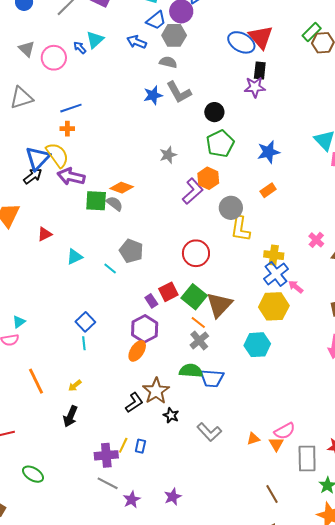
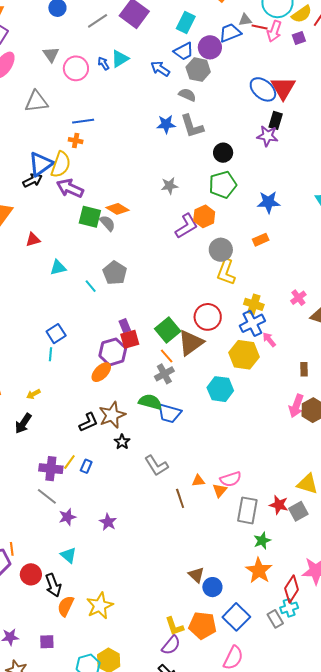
yellow semicircle: (57, 155) -> (61, 164), turned 44
red circle: (196, 253) -> (208, 317), moved
red square: (168, 292) -> (130, 339), moved
brown line: (272, 494) -> (180, 498), moved
purple star: (173, 497) -> (108, 522), turned -30

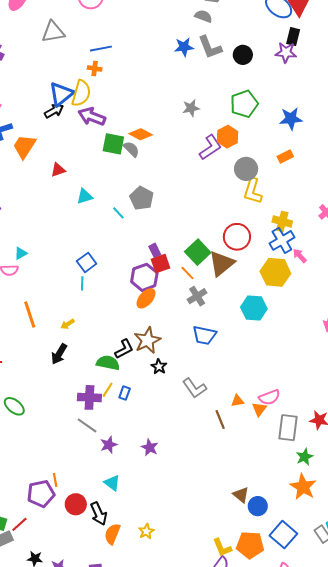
black circle: (223, 153) -> (243, 55), moved
orange line: (167, 356) -> (187, 273), moved
orange ellipse: (101, 372) -> (146, 298), moved
green semicircle: (150, 402) -> (108, 363), moved
yellow star: (100, 606) -> (146, 531), size x0.6

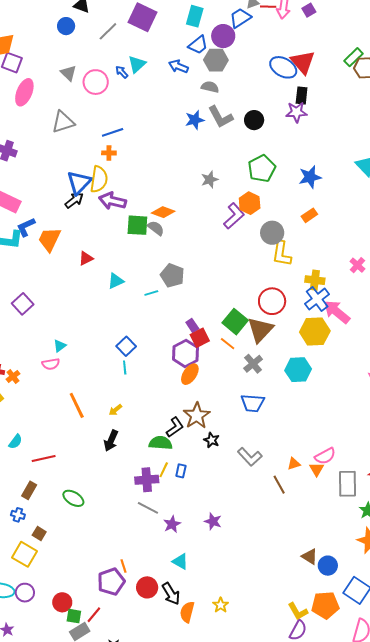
cyan line: (118, 213) -> (151, 293), turned -56
pink arrow: (300, 256) -> (337, 312), size x1.8
gray cross: (197, 296) -> (253, 364), moved

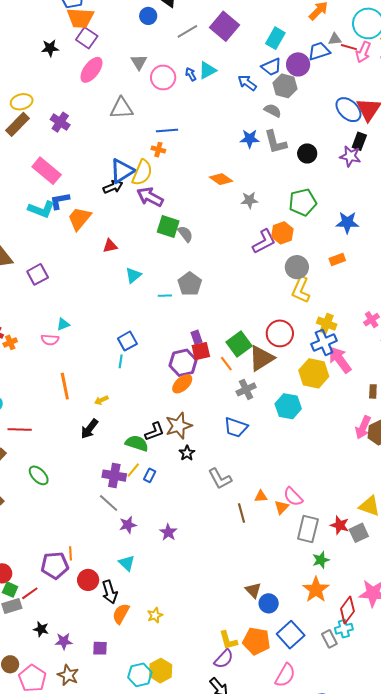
orange diamond: (163, 212) -> (221, 179), moved
cyan triangle: (116, 281) -> (133, 275), turned -30
pink semicircle: (325, 456) -> (293, 497), turned 60

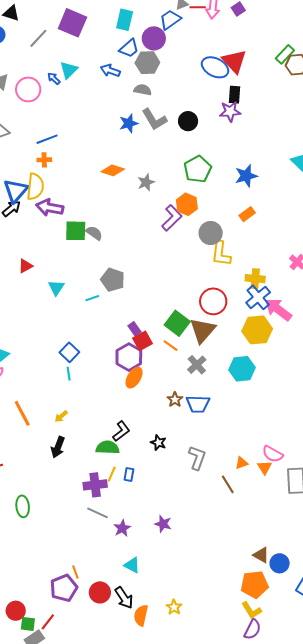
brown star: (179, 426) -> (175, 400), moved, size x0.6
green ellipse: (39, 475) -> (23, 506), turned 55
gray L-shape: (220, 479) -> (197, 458), turned -115
orange pentagon: (256, 641) -> (254, 584), moved

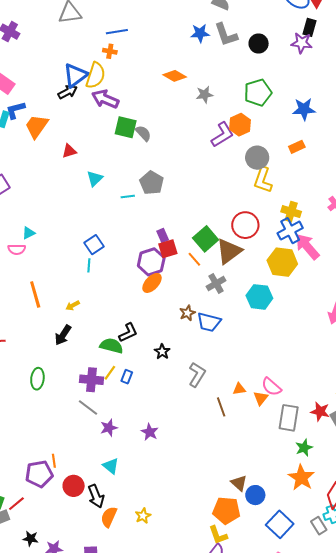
green ellipse: (23, 506) -> (37, 379), moved

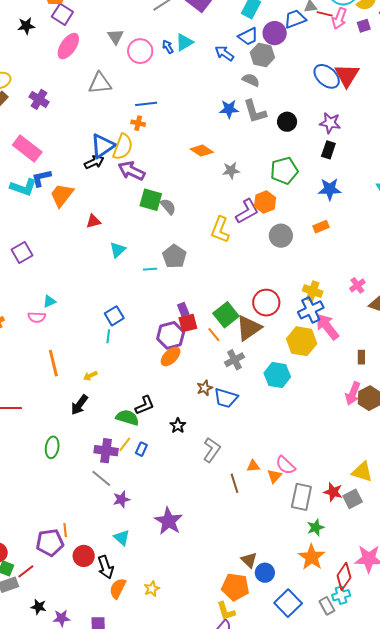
black rectangle: (310, 27) -> (328, 150), moved
yellow L-shape: (263, 180) -> (220, 230), moved
purple star: (150, 432) -> (168, 521), moved, size x1.6

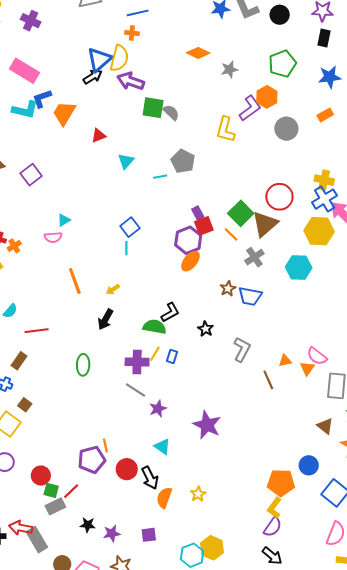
brown triangle: (249, 560) -> (325, 426), moved
yellow L-shape: (226, 611) -> (274, 508), turned 60

